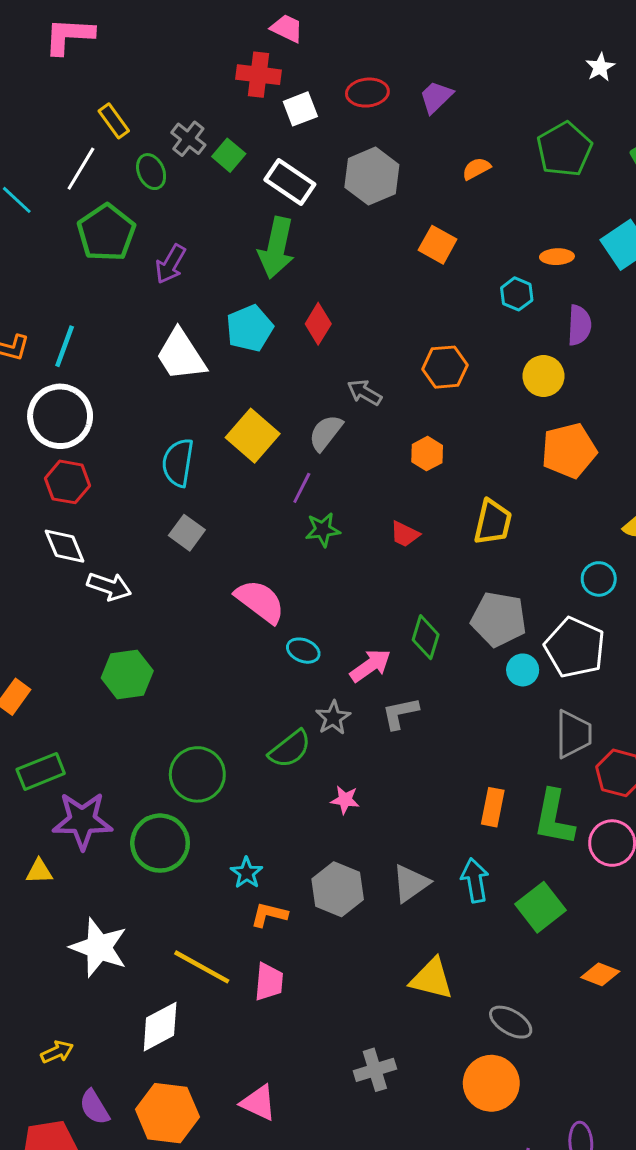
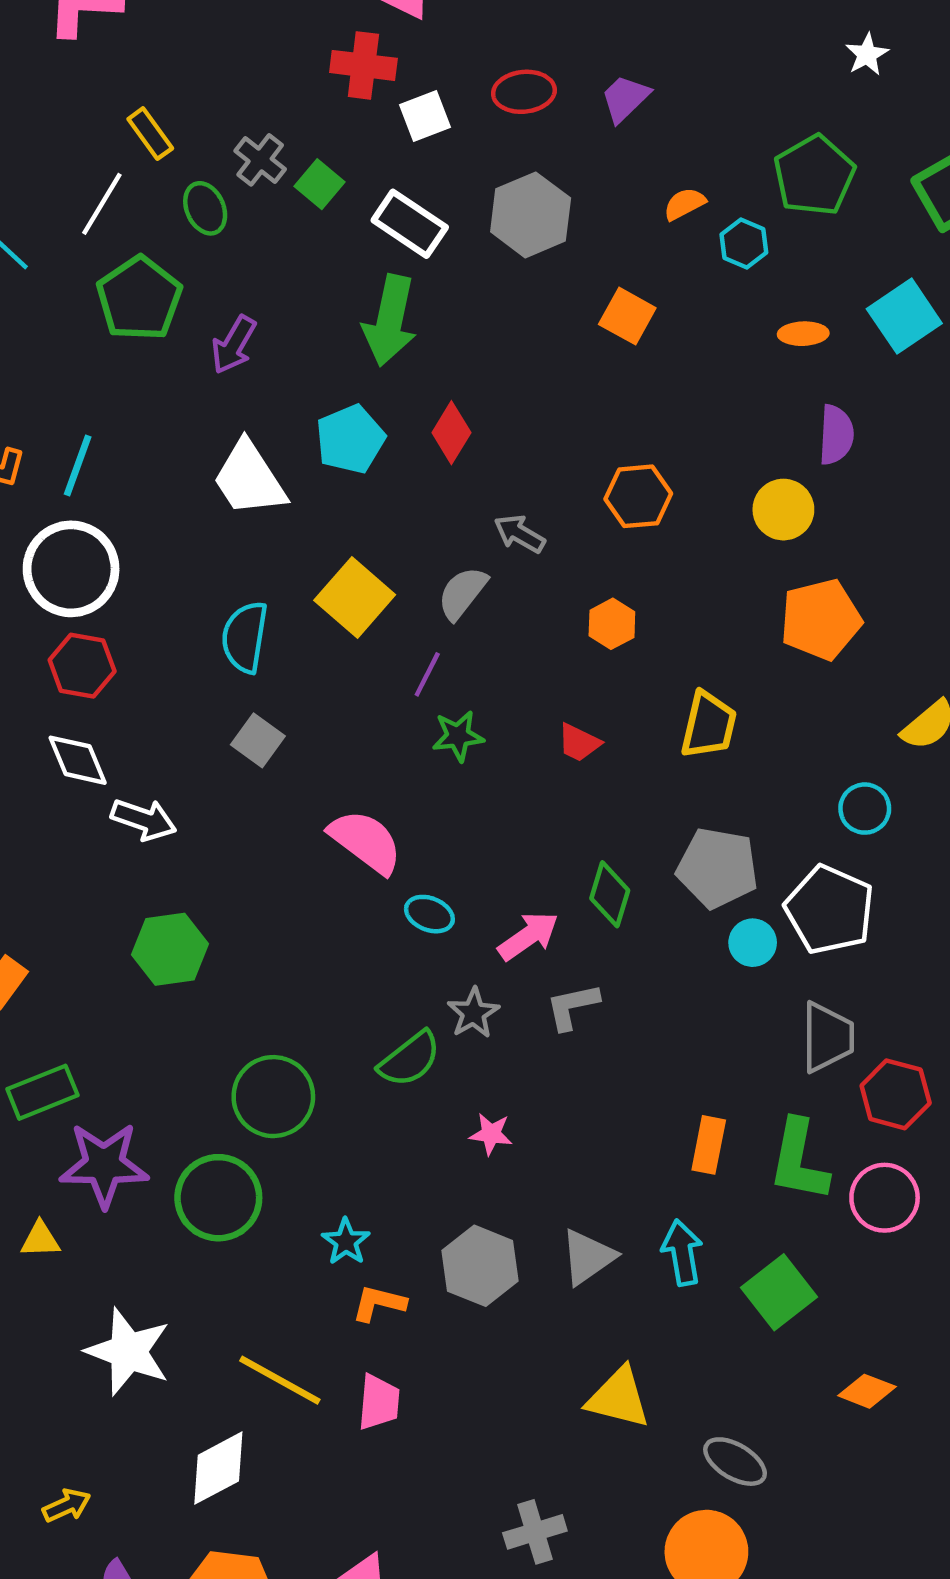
cyan hexagon: (517, 294) -> (744, 243), moved

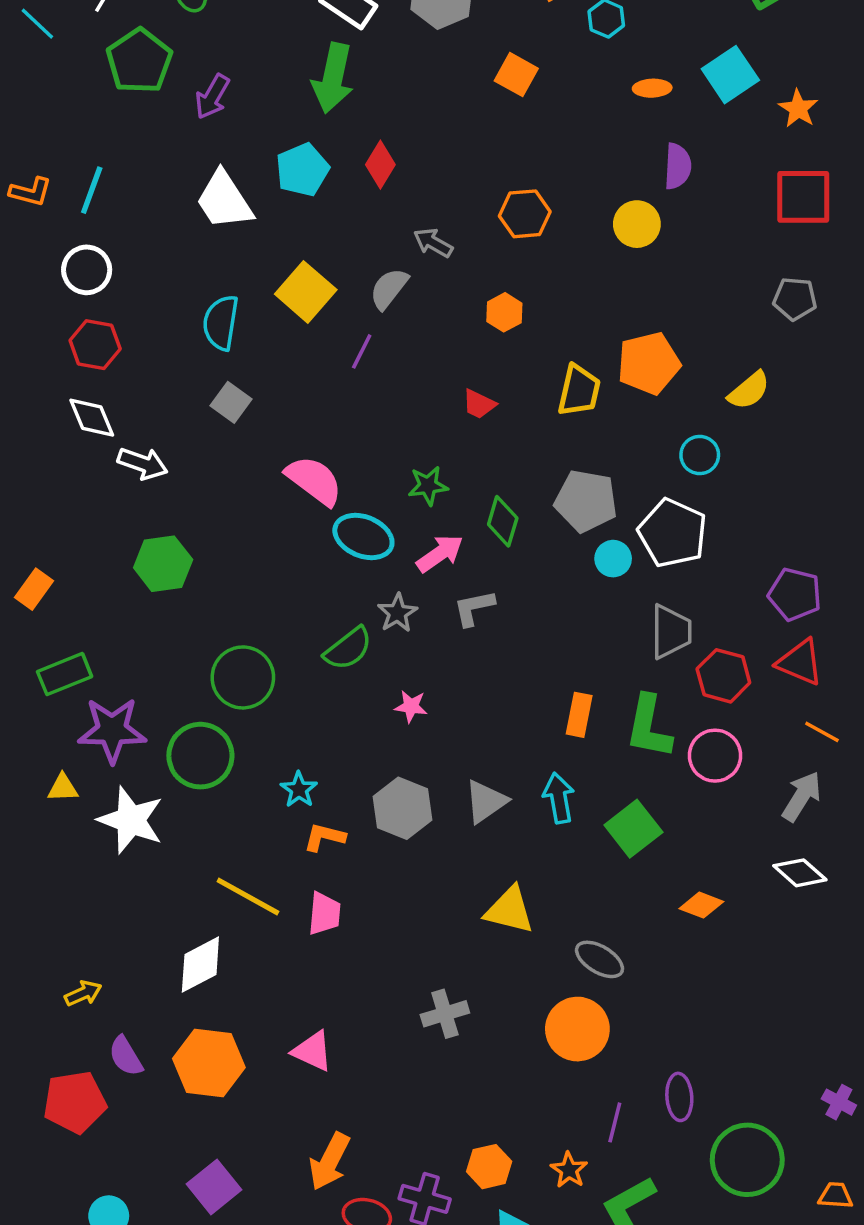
white circle: (71, 569) -> (87, 270), size x0.7
orange pentagon: (821, 619) -> (649, 363), moved
green star: (458, 736) -> (428, 486), moved
cyan ellipse: (429, 914) -> (363, 537), size x1.6
white star: (128, 1352) -> (131, 820), moved

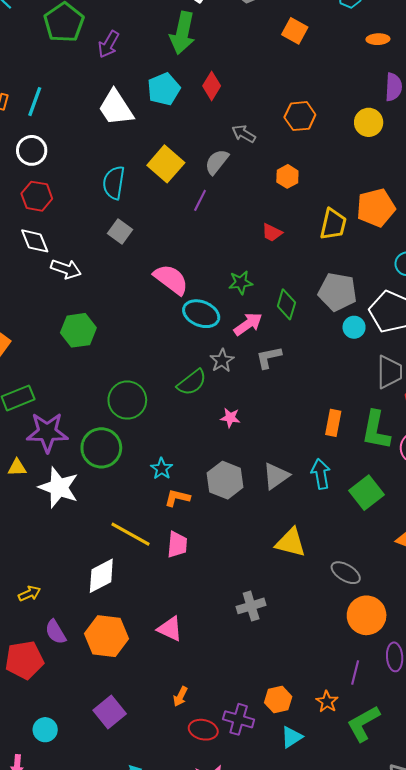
orange circle: (577, 1029) -> (367, 615), moved
orange arrow: (329, 1161) -> (180, 696), size x0.6

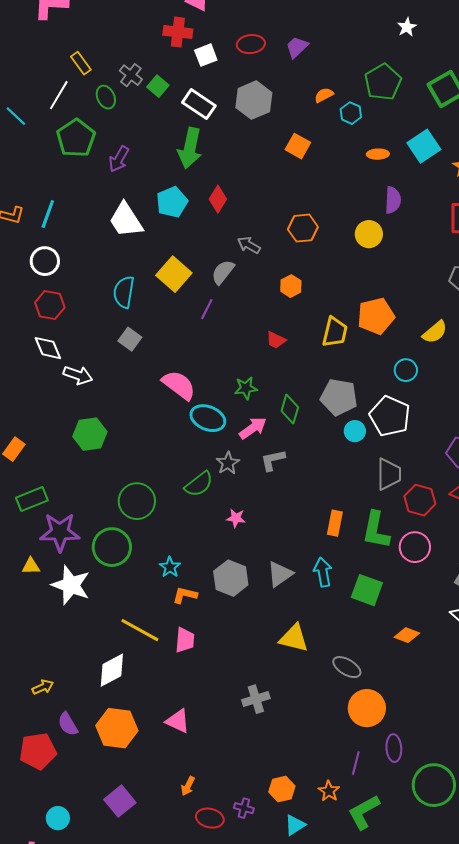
green square: (367, 493) -> (367, 590), turned -32
purple cross: (239, 719) -> (244, 808), size x0.7

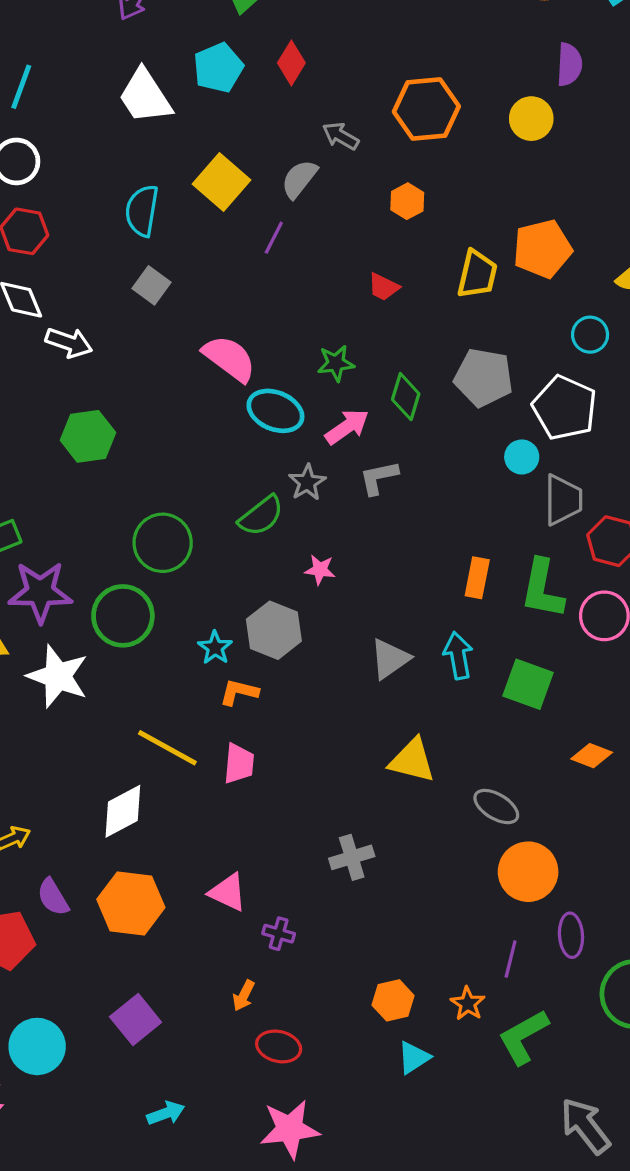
orange hexagon: (303, 228) -> (426, 109), size x1.4
cyan circle: (355, 431) -> (522, 457), moved
gray hexagon: (231, 578) -> (274, 630), moved
purple cross: (244, 808) -> (279, 934), moved
cyan circle: (58, 818) -> (37, 1046), size x1.5

